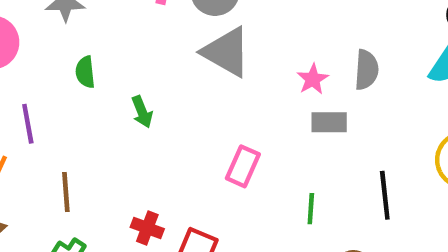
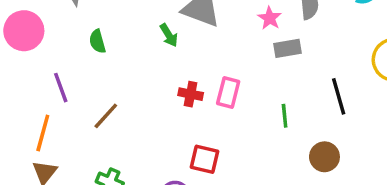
green arrow: (142, 112) -> (169, 35), moved
brown line: (66, 192) -> (106, 116), moved, turned 56
red cross: (147, 228) -> (191, 94), moved

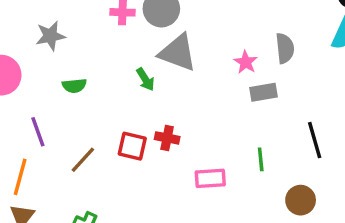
green semicircle: (97, 41) -> (74, 86), turned -80
pink rectangle: (228, 92) -> (210, 178), moved, turned 72
red square: (205, 159) -> (132, 146), moved

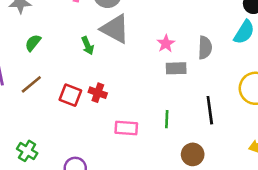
gray semicircle: (285, 48) -> (205, 48), moved
green semicircle: (74, 86) -> (33, 43), turned 126
brown line: (83, 160) -> (31, 84), moved

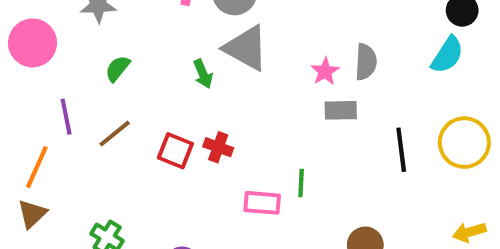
gray semicircle: (205, 48) -> (366, 62), moved
black line: (210, 110) -> (401, 150), moved
green line: (167, 119) -> (301, 183), moved

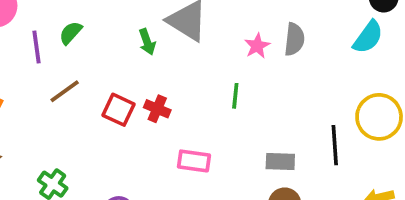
gray rectangle: (341, 110) -> (280, 161), moved
purple line: (66, 117) -> (36, 47), moved
black line: (401, 150) -> (335, 145), moved
green line: (301, 183) -> (235, 96), moved

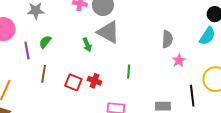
pink star: (257, 46) -> (179, 60), moved
brown line: (65, 91) -> (44, 74), turned -42
green line: (235, 96) -> (129, 71), moved

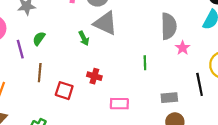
gray semicircle: (167, 39) -> (169, 26), size x1.4
green line: (129, 71) -> (145, 63), moved
red square: (73, 82) -> (64, 91), moved

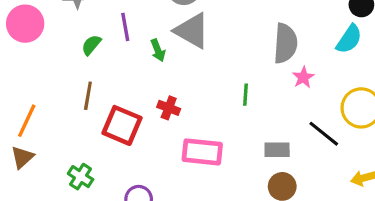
purple line: (20, 49) -> (125, 27), moved
black line: (200, 84) -> (324, 134), turned -45
red square: (64, 91) -> (122, 125), size x1.4
pink rectangle: (119, 104) -> (202, 152), size x1.4

